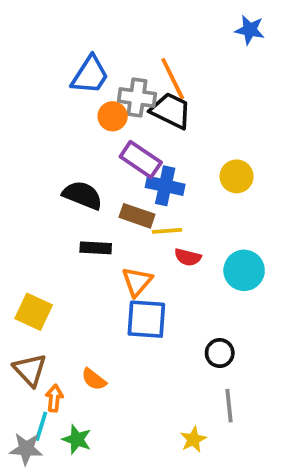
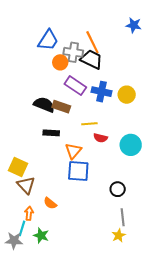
blue star: (250, 30) -> (134, 25), moved
blue cross: (165, 186) -> (101, 92), moved
brown rectangle: (137, 216) -> (61, 107), moved
brown triangle: (30, 370) -> (26, 185), moved
yellow star: (193, 439) -> (119, 235), moved

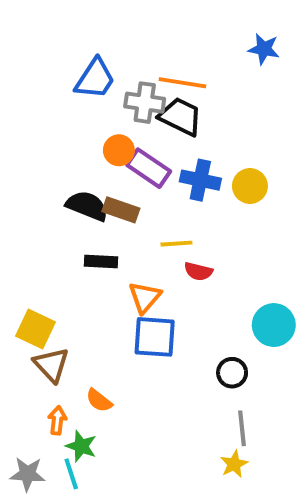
orange line: (92, 42) -> (182, 83), turned -55
orange circle: (60, 62) -> (119, 150), moved
cyan circle: (131, 145) -> (274, 325), moved
cyan line: (22, 228) -> (71, 474), moved, turned -35
green star: (41, 235) -> (81, 446), moved

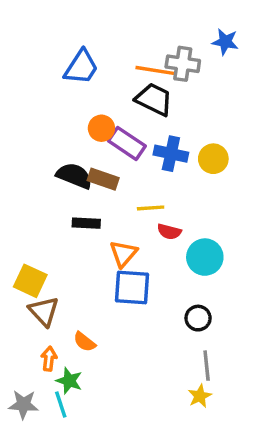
gray cross: (145, 103) -> (183, 64), moved
cyan circle: (274, 325) -> (205, 257), moved

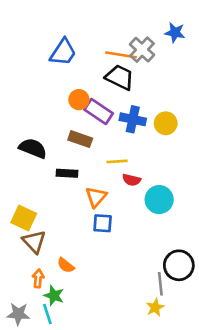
gray cross: (183, 64) -> (142, 50), turned 35
black semicircle: (74, 176) -> (33, 148), moved
blue square: (132, 288) -> (103, 223), size x0.7
black circle: (198, 318) -> (179, 265), moved, size x1.5

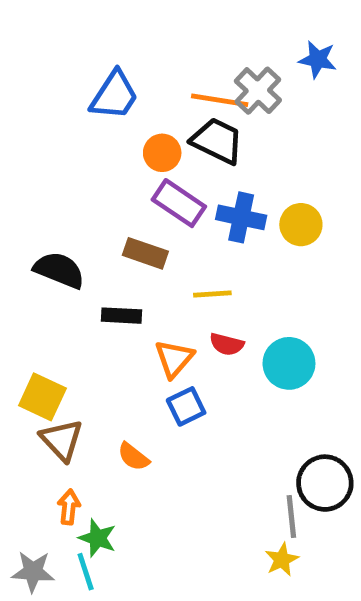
orange circle: (79, 100) -> (162, 153), moved
red semicircle: (131, 180) -> (227, 344), moved
blue square: (103, 223) -> (186, 406), turned -30
orange semicircle: (66, 265) -> (133, 457), moved

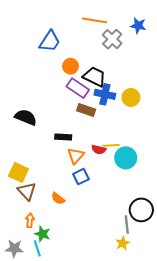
orange line: (220, 100) -> (94, 20), moved
black trapezoid: (217, 141) -> (94, 77), moved
brown rectangle: (145, 253) -> (86, 110), moved
yellow line: (212, 294) -> (111, 145), moved
black rectangle: (121, 316) -> (63, 137), moved

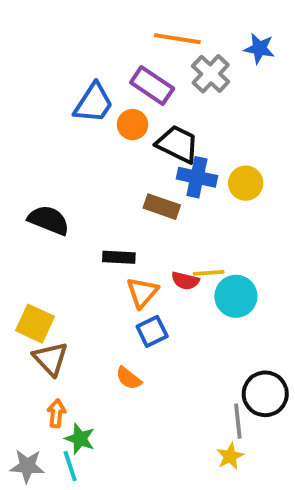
blue trapezoid: (50, 41) -> (94, 103), moved
purple rectangle: (78, 88) -> (152, 86), moved
orange semicircle: (58, 198) -> (129, 378), moved

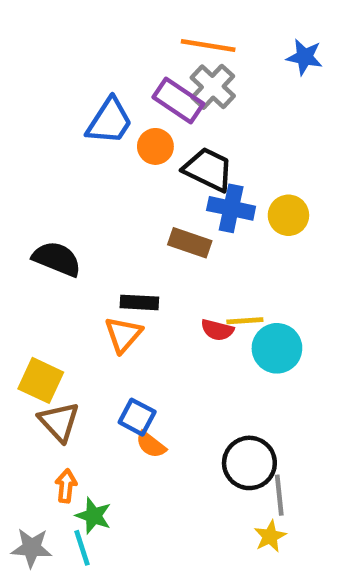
gray cross: (211, 74) -> (213, 87), moved
orange triangle: (142, 292) -> (123, 335), moved
blue square: (152, 331) -> (137, 417), moved, turned -36
black circle: (265, 394) -> (249, 463), moved

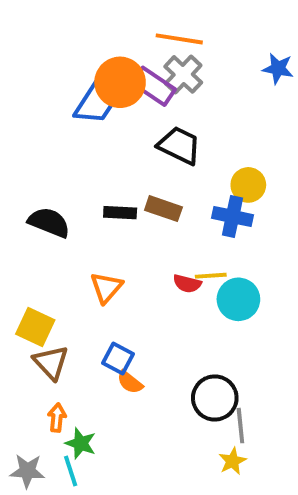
blue star: (304, 57) -> (278, 69), moved
orange circle: (155, 146) -> (120, 82), moved, size x1.6
blue cross: (231, 208) -> (233, 216), moved
black rectangle: (139, 302) -> (120, 213), moved

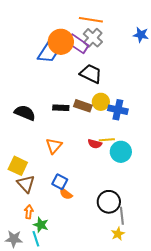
yellow circle: (248, 185) -> (101, 102), moved

